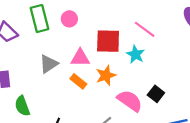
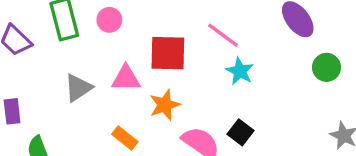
cyan star: (136, 54) -> (240, 71), moved
orange rectangle: (78, 81) -> (125, 138), moved

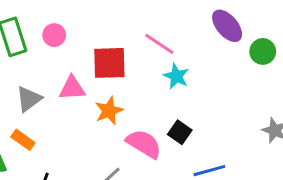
green circle: (327, 67) -> (263, 51), moved
orange rectangle: (125, 138) -> (23, 140), moved

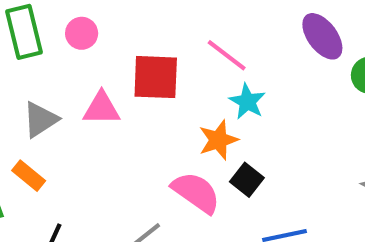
orange star: (109, 111) -> (218, 140), moved

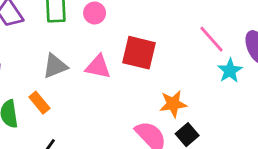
pink line: (227, 55) -> (212, 39), moved
cyan star: (247, 102) -> (230, 71), moved

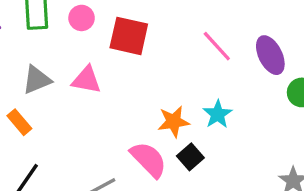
red square: (139, 53) -> (129, 36), moved
cyan star: (230, 71) -> (218, 114), moved

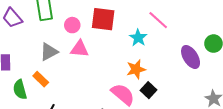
pink circle: (82, 18) -> (72, 25), moved
purple ellipse: (270, 55) -> (191, 57), moved
cyan star: (218, 114) -> (138, 38), moved

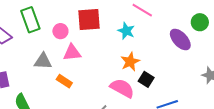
gray triangle: (49, 52) -> (43, 61), turned 42
orange rectangle: (41, 79) -> (64, 81), moved

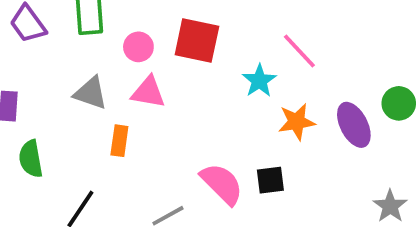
orange star: (130, 62) -> (297, 122), moved
black square: (146, 79) -> (270, 180), turned 35
orange rectangle: (64, 81) -> (119, 141), turned 49

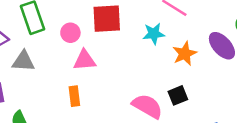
cyan star: (259, 81) -> (154, 34), turned -30
gray triangle: (91, 93) -> (23, 61), moved

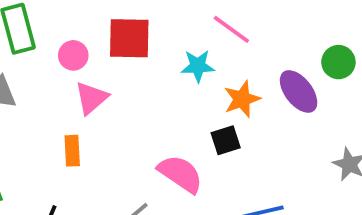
pink triangle: (85, 60) -> (91, 98), turned -40
black square: (178, 95) -> (226, 140), moved

